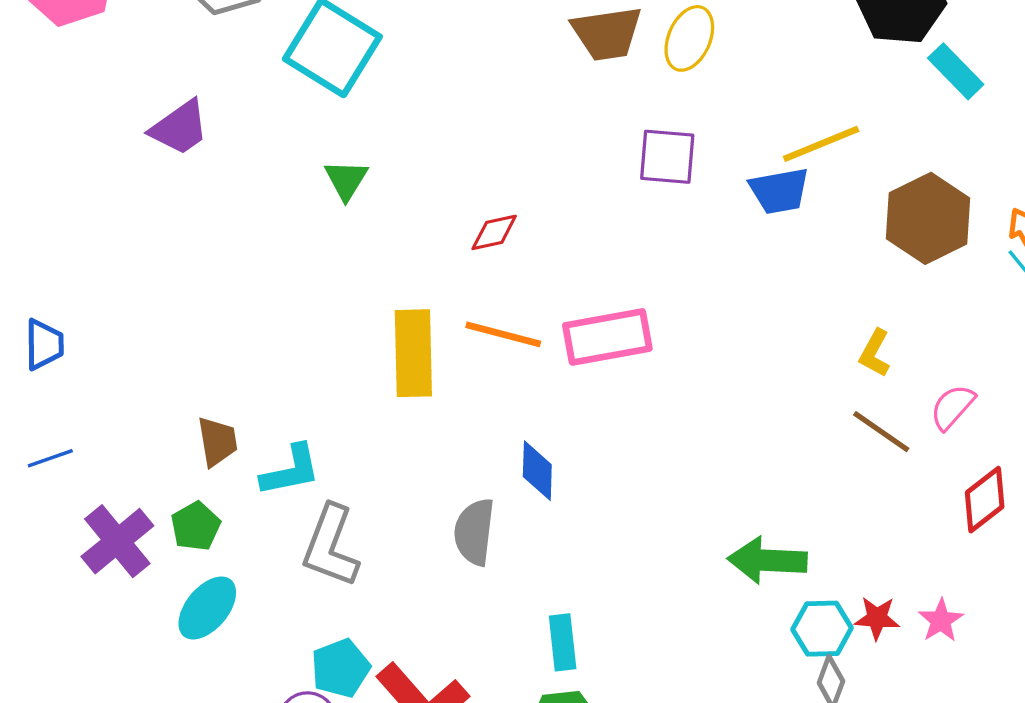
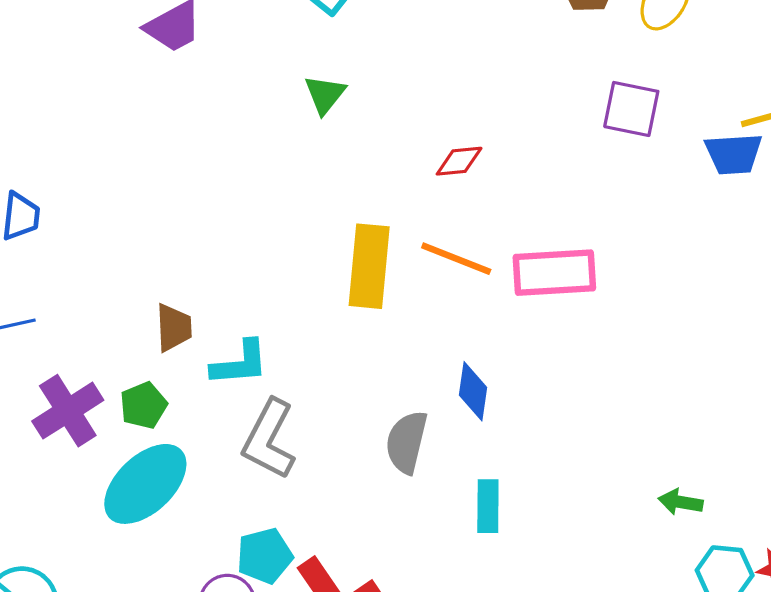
green arrow: (767, 560) -> (680, 502), size x0.6
cyan ellipse: (207, 608) -> (145, 484), size x1.4
cyan rectangle: (563, 642) -> (488, 506), moved

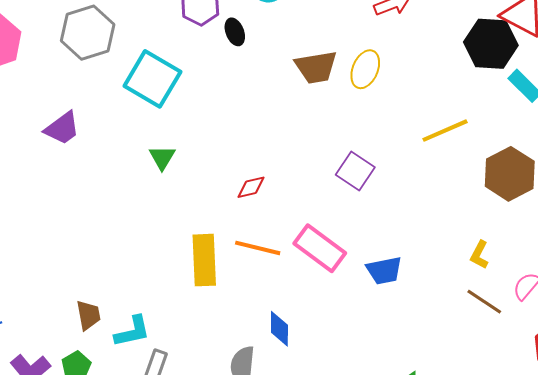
purple square: (631, 109) -> (355, 171), moved, turned 30
blue trapezoid: (734, 154) -> (384, 270), moved
pink rectangle: (554, 273) -> (320, 248), turned 48

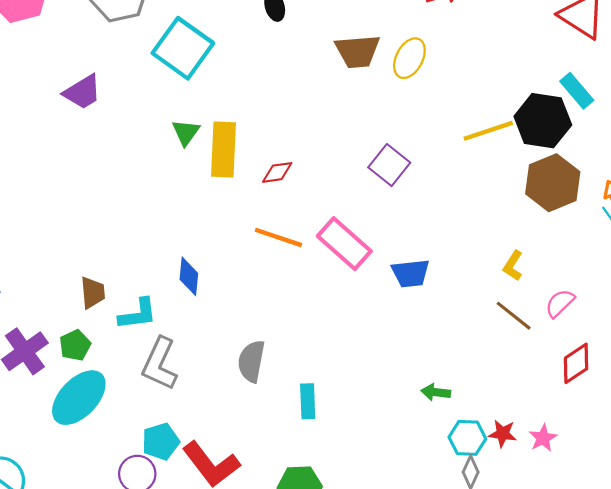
black hexagon: (491, 44) -> (543, 121), moved
yellow rectangle: (204, 260) -> (224, 150), moved
blue diamond: (279, 329) -> (189, 276), moved

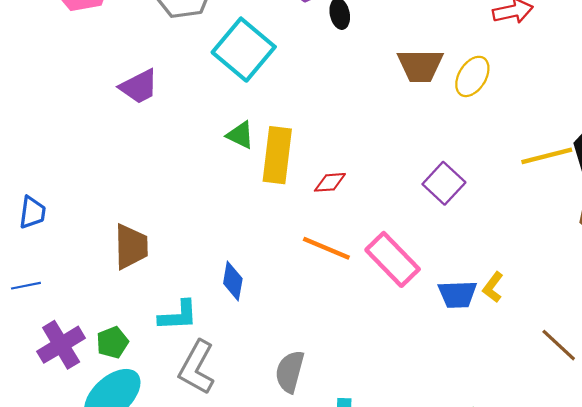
green triangle: (186, 132) -> (240, 135), turned -44
yellow L-shape: (513, 266) -> (493, 287), moved
brown trapezoid: (93, 293) -> (131, 247), moved, size x1.4

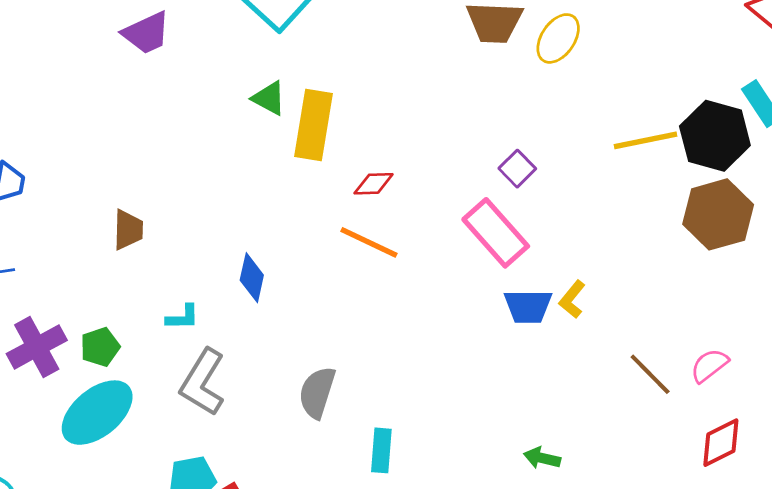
red diamond: (330, 182) -> (374, 184), moved
purple square: (444, 183) -> (517, 169), size x0.7
brown trapezoid: (131, 247) -> (128, 230), size x0.7
pink rectangle: (393, 259) -> (496, 233), moved
cyan L-shape: (178, 316) -> (183, 317), size x0.7

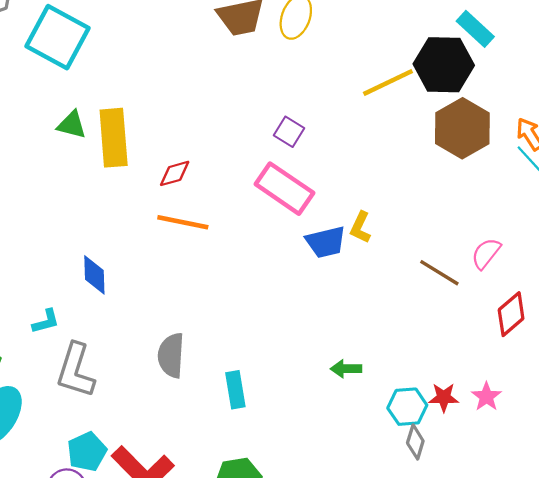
green arrow: (542, 458) -> (346, 369), moved

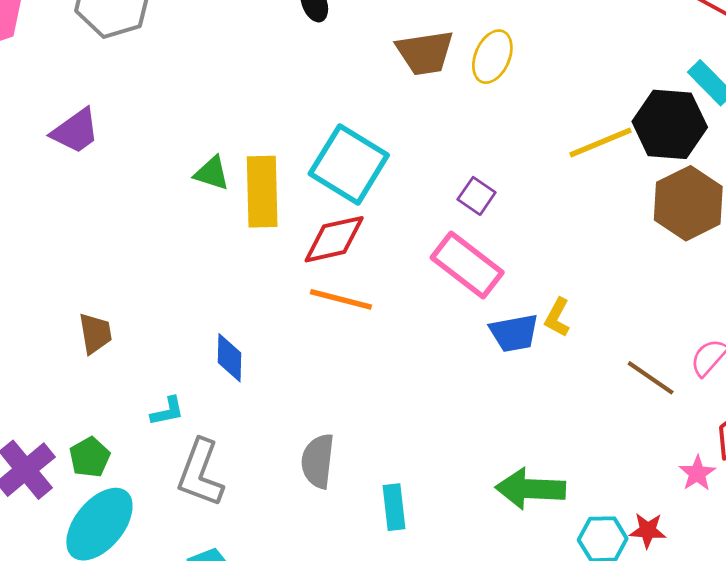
cyan square: (57, 37) -> (349, 164), moved
red diamond: (175, 173) -> (334, 239), size x1.6
green arrow: (346, 369) -> (530, 489), size x1.8
pink star: (486, 397) -> (697, 473), moved

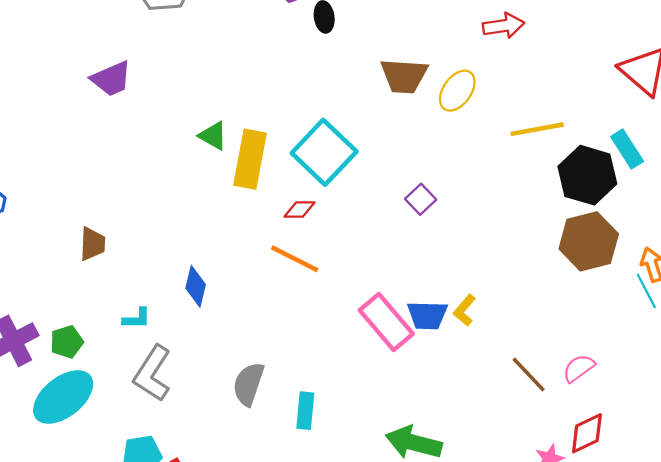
yellow line: (600, 142) -> (537, 129), moved
red diamond: (334, 239) -> (300, 210), size x0.6
pink rectangle: (467, 265) -> (386, 322), moved
cyan rectangle: (394, 507) -> (305, 411), moved

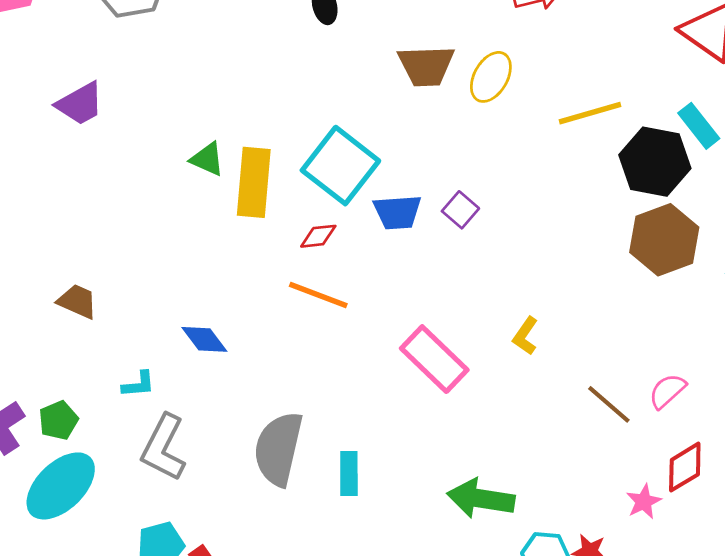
brown trapezoid: (92, 244) -> (77, 301), turned -63
blue diamond: (196, 286) -> (204, 339), turned -45
blue trapezoid: (427, 315) -> (397, 212), moved
gray semicircle: (248, 384) -> (278, 449), size x1.4

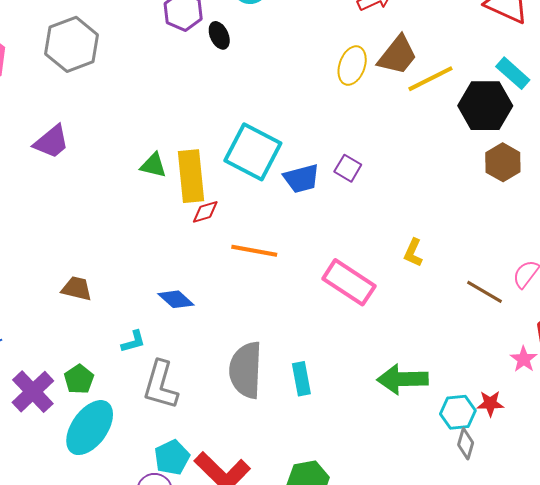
brown trapezoid: (426, 66) -> (397, 55), moved, turned -39
red diamond: (318, 236) -> (205, 212), moved
brown hexagon: (664, 240) -> (503, 162), size x0.7

